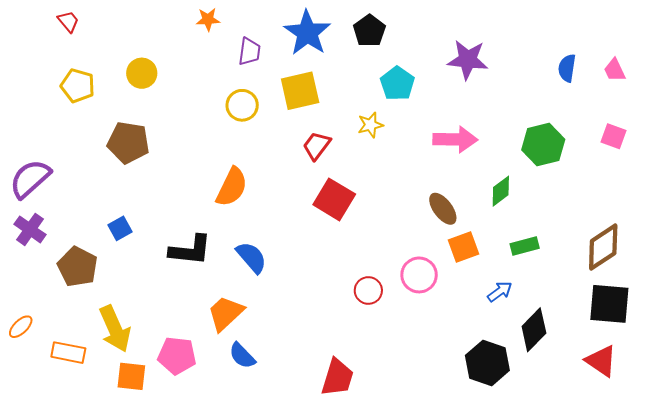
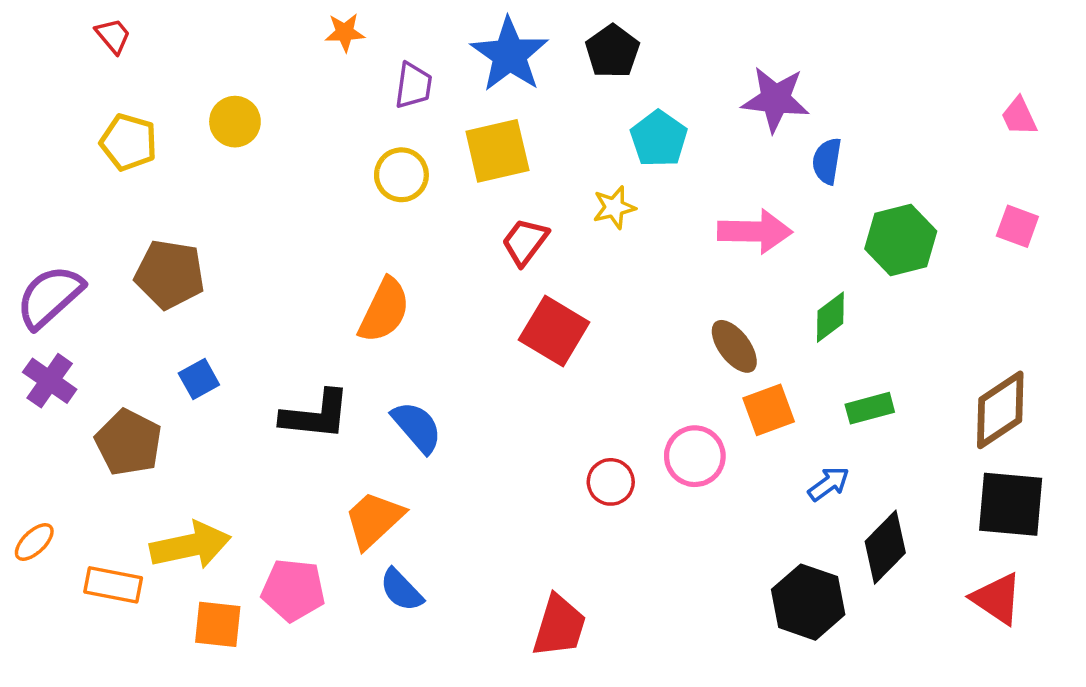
blue semicircle: (567, 68) -> (827, 161), moved
brown pentagon: (128, 143) -> (170, 274), moved
yellow arrow: (115, 329) -> (190, 545), turned -78

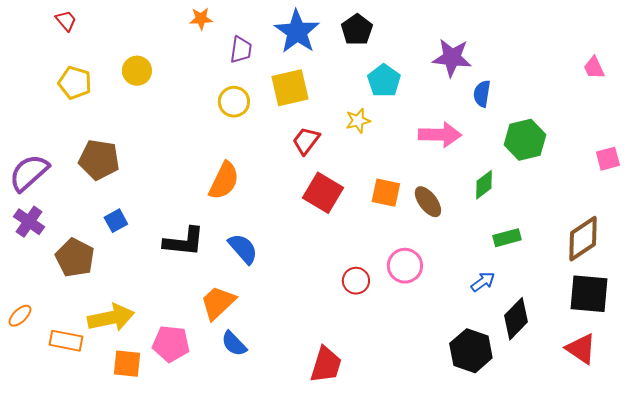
pink square: (1017, 226) -> (608, 159), moved, turned -35
orange square: (769, 410) -> (386, 193), moved, turned 32

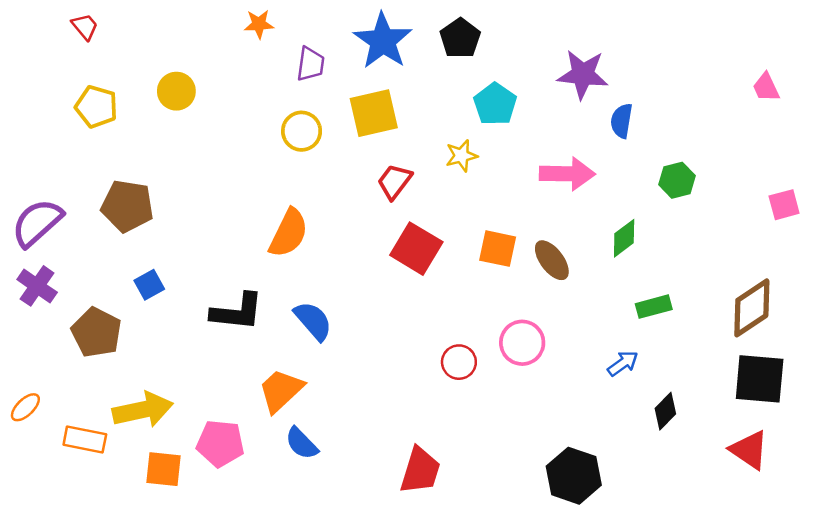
green hexagon: (525, 140) -> (677, 180), size x0.7
black diamond: (516, 319) -> (665, 411), size x0.7
black hexagon: (471, 351) -> (574, 476), moved

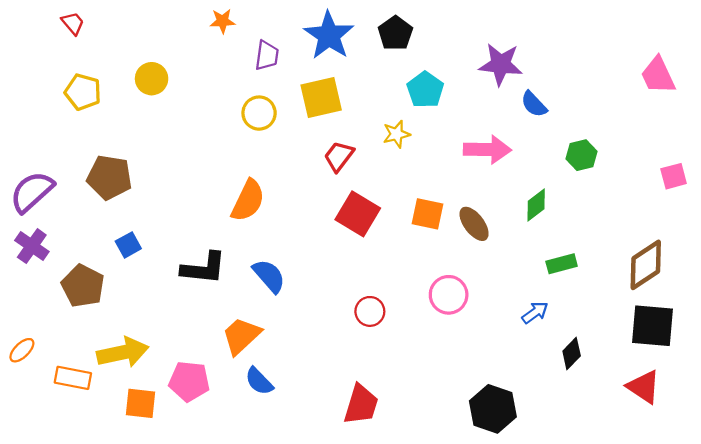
pink trapezoid: (766, 87) -> (658, 75), size x1.5
blue semicircle: (622, 121) -> (534, 104), turned -52
red circle: (459, 362) -> (370, 311), moved

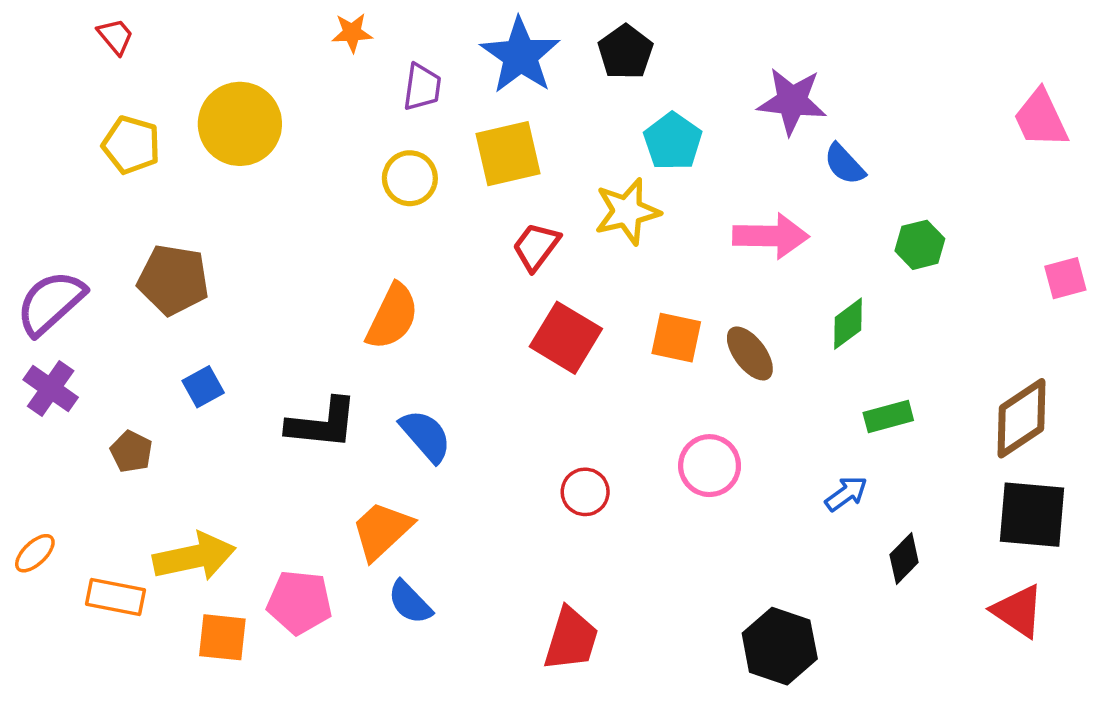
yellow circle: (152, 79) -> (240, 124), size x1.6
yellow star: (396, 134) -> (627, 211), size x1.5
brown pentagon: (83, 286) -> (131, 452), size x0.6

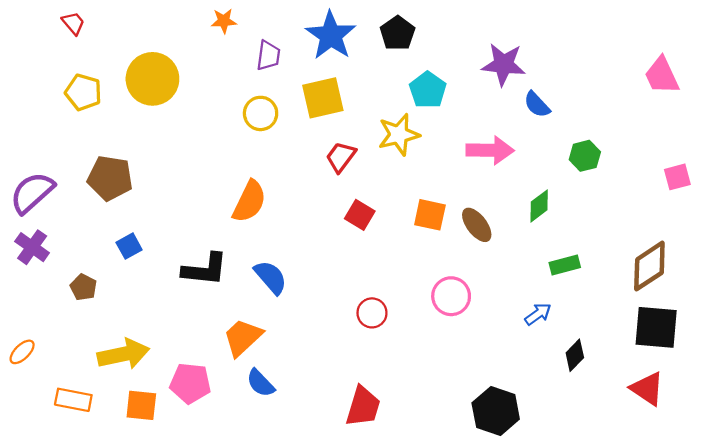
red square: (566, 338) -> (360, 215), size x0.7
orange rectangle: (115, 597) -> (73, 400), moved

